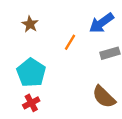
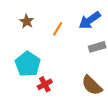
orange line: (70, 42) -> (58, 29), moved
red cross: (31, 103) -> (45, 84), moved

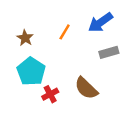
brown star: (27, 21) -> (25, 38), moved
brown semicircle: (92, 85) -> (86, 88), moved

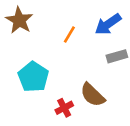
brown star: (25, 38) -> (19, 20), moved, size x1.5
red cross: (50, 94) -> (64, 108), moved

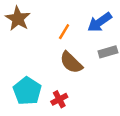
cyan pentagon: (33, 77) -> (27, 91), moved
brown semicircle: (93, 95) -> (71, 63), moved

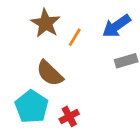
brown star: (18, 19) -> (46, 23), moved
brown semicircle: (71, 63) -> (50, 73), moved

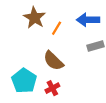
blue arrow: (116, 26) -> (88, 20), turned 35
brown semicircle: (50, 73) -> (53, 61), moved

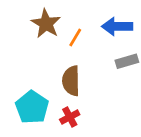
brown semicircle: (53, 61) -> (71, 81), turned 45

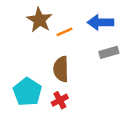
orange line: (75, 38) -> (65, 32), turned 35

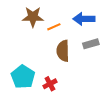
brown star: (39, 20) -> (33, 17), turned -30
brown semicircle: (61, 69) -> (63, 51), moved

